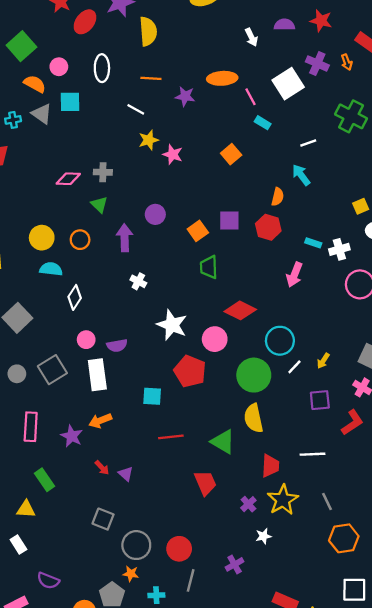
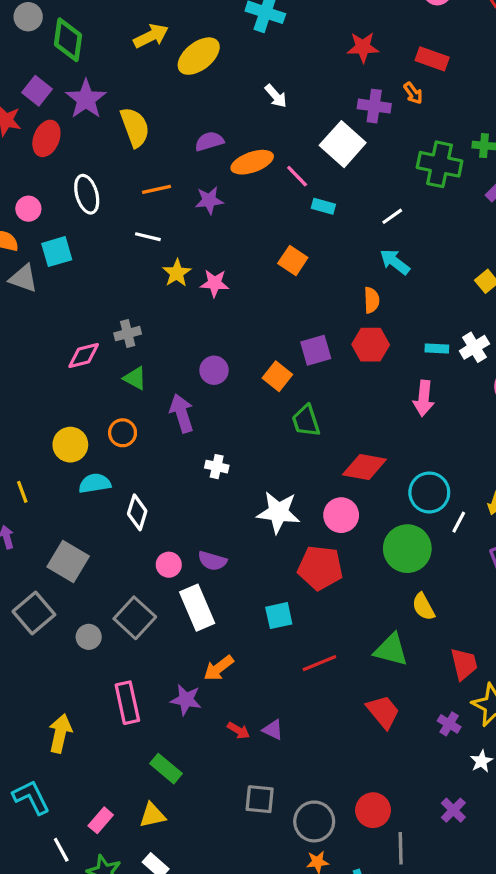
purple semicircle: (284, 25) -> (209, 141), moved
purple semicircle: (117, 345) -> (212, 561), turned 42
yellow semicircle: (254, 418) -> (423, 607), size x0.7

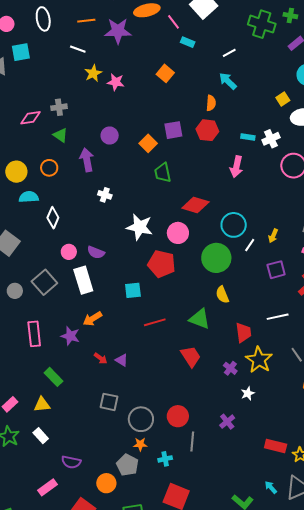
purple star: (209, 200) -> (118, 31), size x1.5

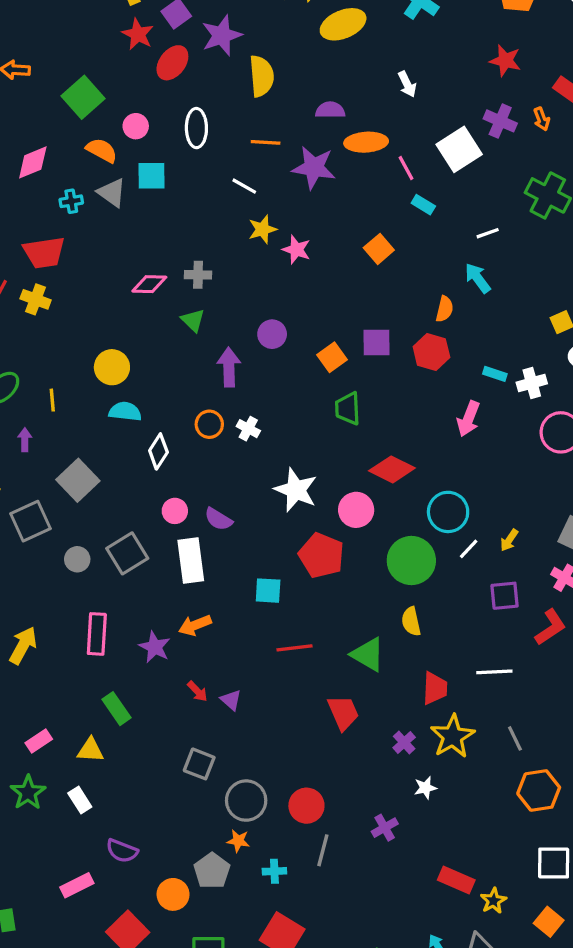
orange circle: (49, 168) -> (209, 424), moved

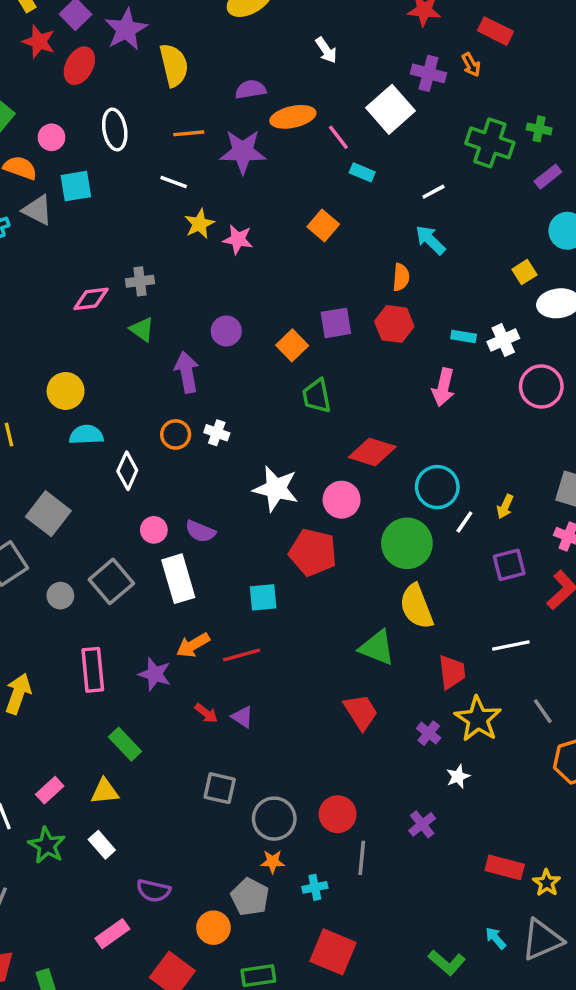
yellow semicircle: (411, 621) -> (416, 606), size x1.5
red line: (295, 648) -> (242, 655), moved

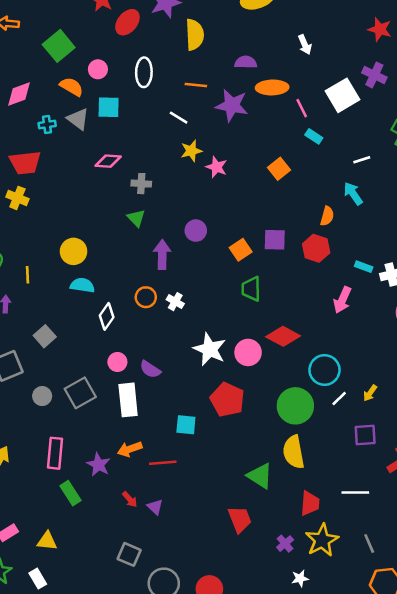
pink diamond: (91, 299) -> (108, 161), moved
pink circle: (342, 500) -> (248, 352), moved
gray square: (48, 514) -> (45, 336), size x0.7
green rectangle: (125, 744) -> (70, 493), moved

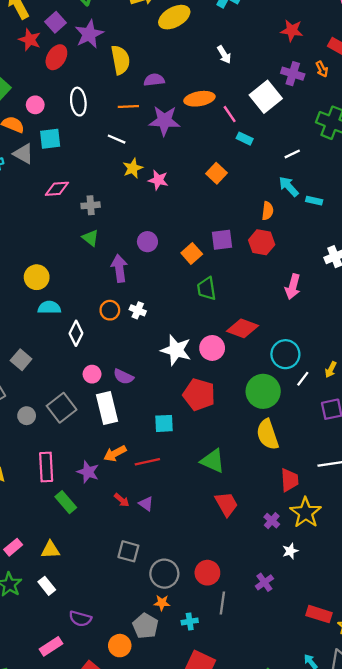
purple semicircle: (246, 62) -> (154, 80), moved
cyan rectangle: (364, 267) -> (314, 201), moved
green triangle: (260, 476) -> (213, 461), moved

